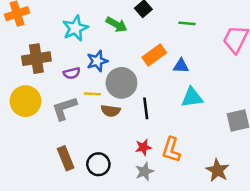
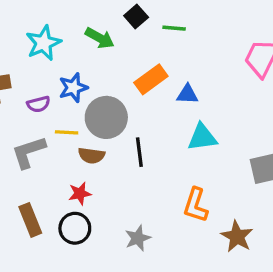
green line: (187, 23) -> (174, 28), moved
red star: (143, 147) -> (80, 194), moved
orange L-shape: (171, 150) -> (196, 205), moved

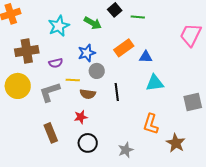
blue star: (73, 88) -> (87, 53), moved
gray circle: (106, 117) -> (97, 71), size x0.6
black circle: (75, 228) -> (88, 143), moved
gray star: (138, 238) -> (126, 150), moved

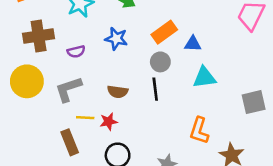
blue star: (87, 53) -> (116, 39), turned 30
gray circle: (97, 71) -> (160, 62), moved
yellow line: (73, 80) -> (85, 118), moved

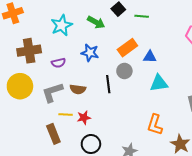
black line: (155, 89) -> (108, 84), moved
brown semicircle: (118, 92) -> (78, 89), moved

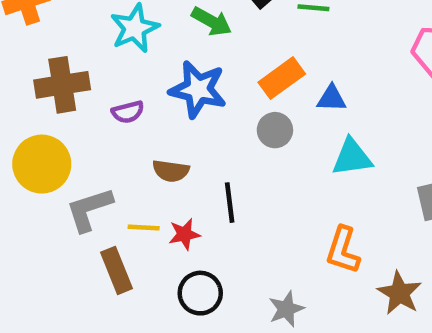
blue star: (90, 53) -> (198, 89), size x1.4
black line: (108, 84) -> (230, 203), moved
gray L-shape: (52, 92) -> (89, 209), moved

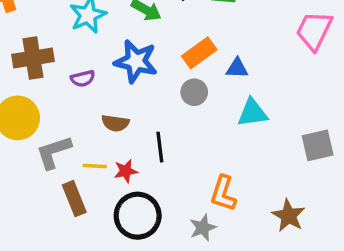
orange L-shape: (343, 250) -> (223, 193), moved
black circle: (200, 293) -> (138, 216), size x1.4

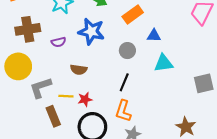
orange rectangle: (199, 53) -> (133, 14), moved
black line: (160, 147) -> (124, 82), moved, turned 30
orange L-shape: (223, 193) -> (123, 111), moved

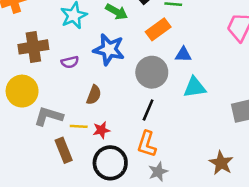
gray circle: (127, 51) -> (152, 72), size x1.6
brown semicircle: (79, 70) -> (94, 95), turned -77
gray L-shape: (40, 88) -> (49, 116), turned 35

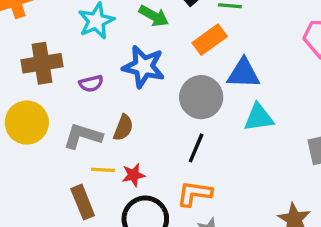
blue triangle: (183, 55) -> (243, 73), size x1.5
gray L-shape: (49, 116) -> (83, 136), moved
orange L-shape: (147, 144) -> (194, 194), turned 80

